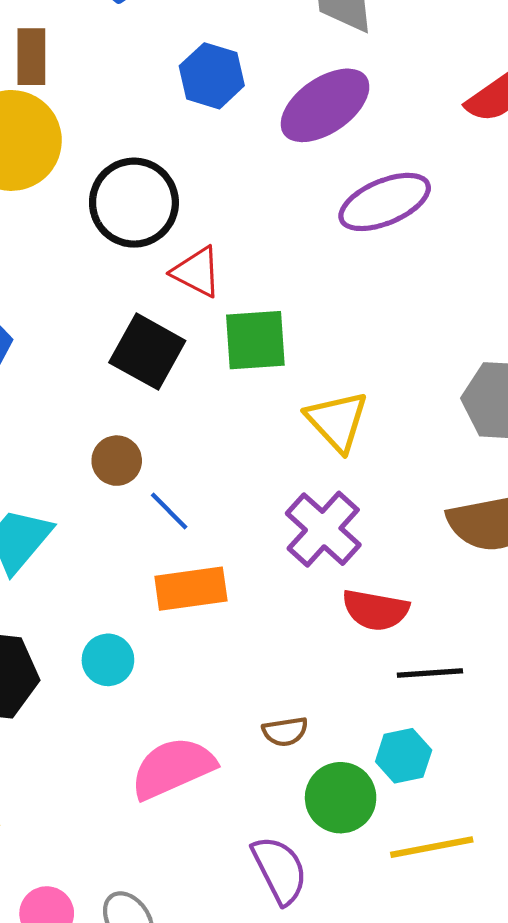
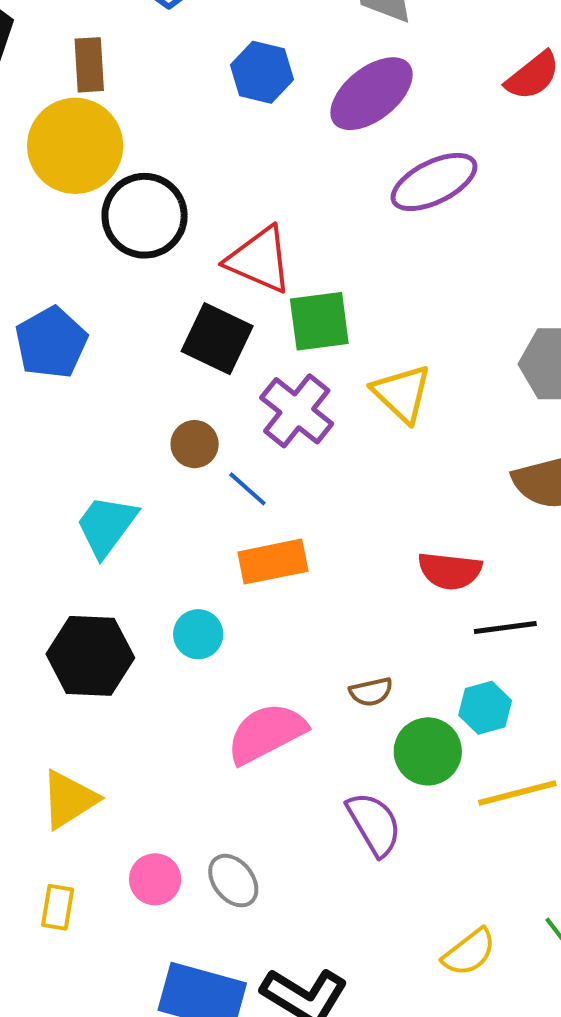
black circle: (134, 203) -> (145, 216), moved
red triangle: (197, 272) -> (259, 260), size x1.4
purple cross: (323, 529) -> (297, 411), moved

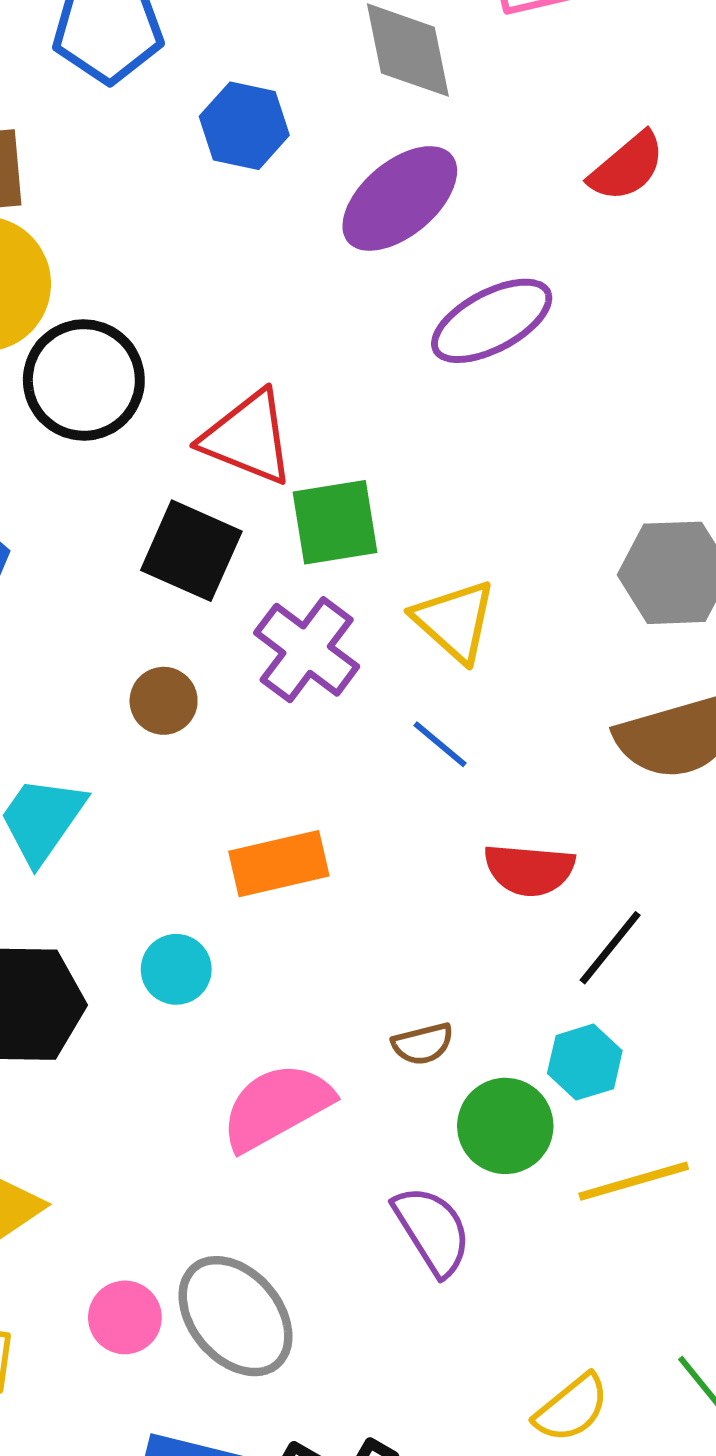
blue hexagon: (262, 72) -> (244, 126), moved
blue line: (247, 489) -> (440, 744), moved
black line: (505, 627) -> (610, 948), turned -42
gray ellipse: (233, 881) -> (236, 1316), size x1.6

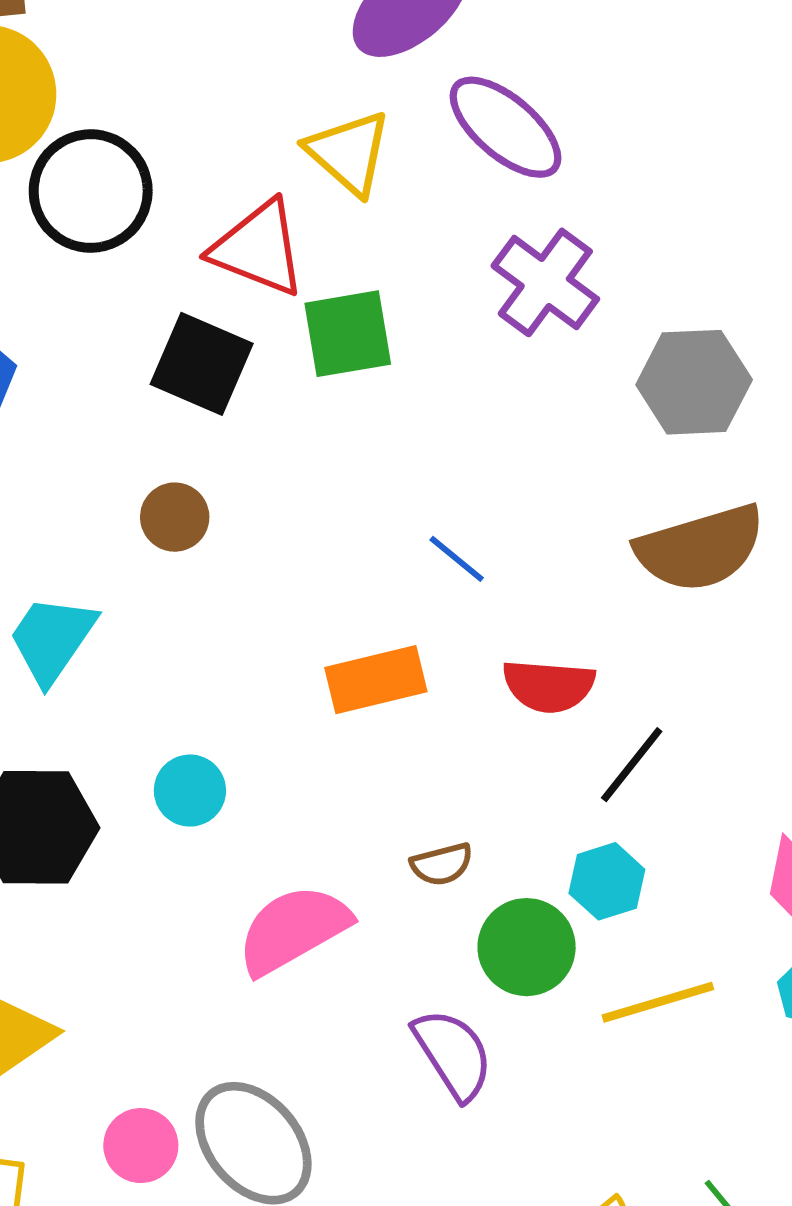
purple ellipse: (492, 321) -> (505, 127), turned 69
yellow triangle: (455, 621) -> (349, 153), moved
purple cross: (307, 650) -> (545, 282), moved
orange rectangle: (279, 864) -> (376, 680), moved

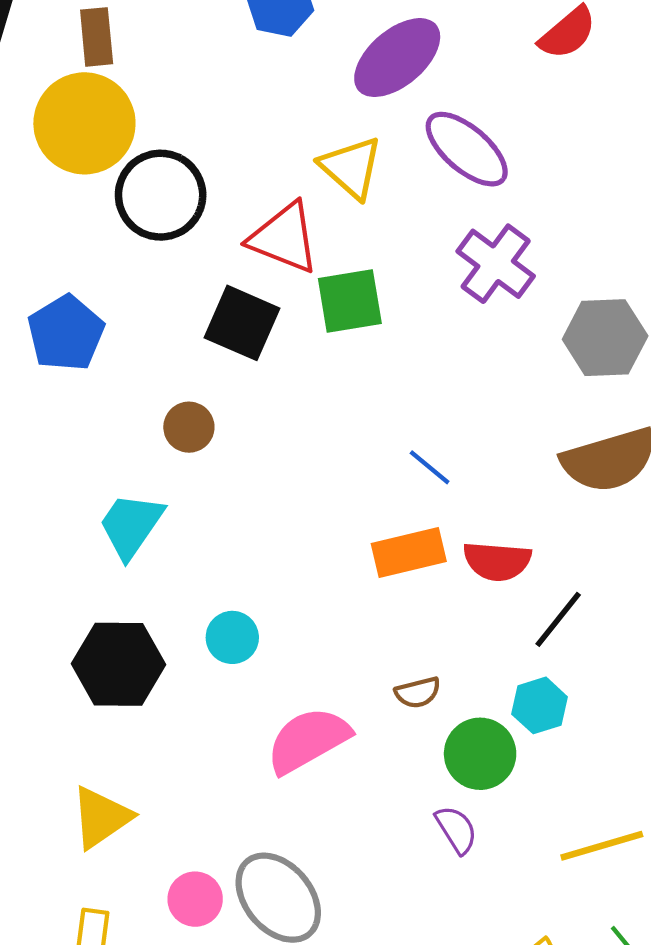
brown circle: (175, 517) -> (189, 427), moved
orange rectangle: (376, 680) -> (409, 552), moved
yellow line: (658, 1002) -> (602, 846), moved
purple semicircle: (453, 1054) -> (456, 830), moved, size x0.7

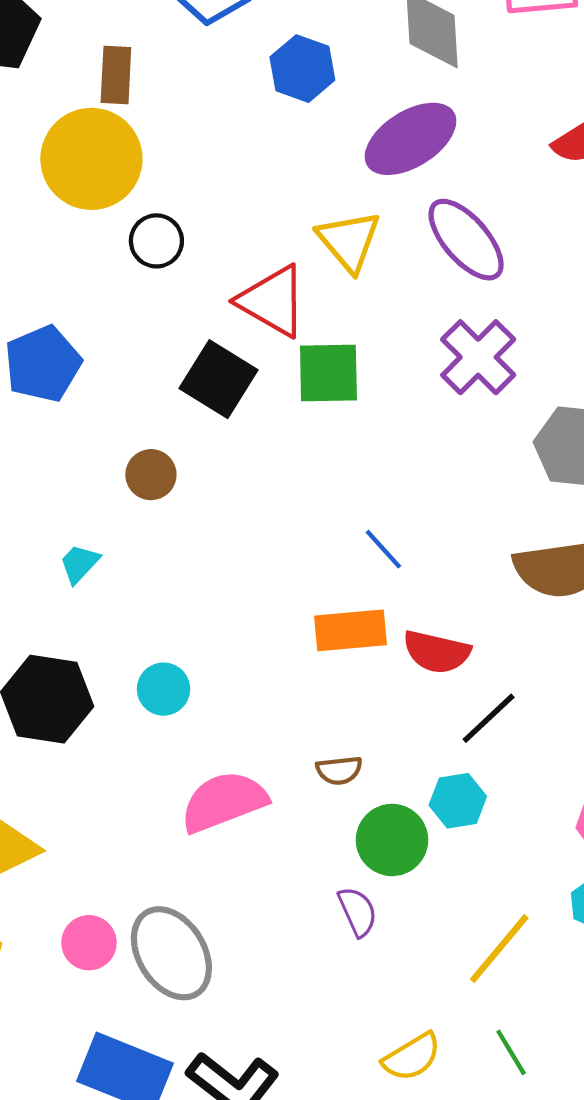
black circle: (161, 195) -> (156, 241), size x0.6
cyan trapezoid: (131, 525) -> (79, 564), size x0.6
yellow line: (602, 846) -> (499, 949), turned -42

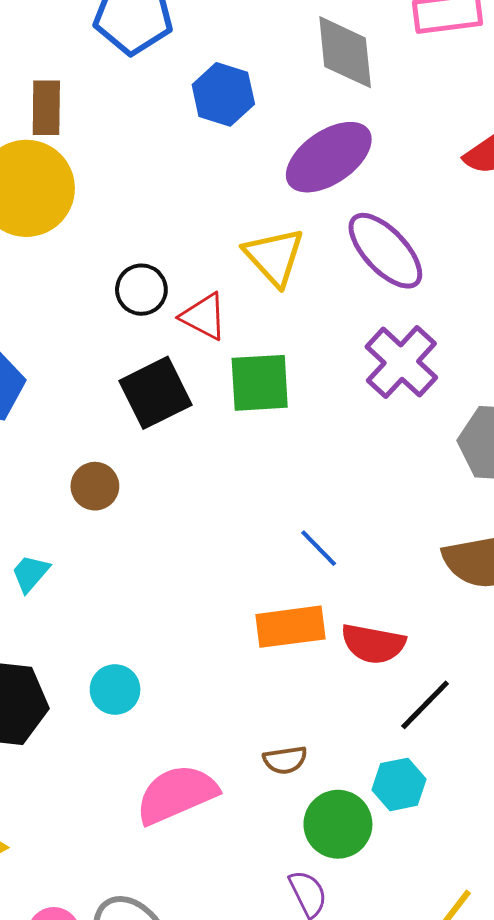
black circle: (156, 241) -> (141, 290), moved
red triangle: (273, 301) -> (204, 317), size x0.7
black square: (219, 379) -> (156, 393), turned 34

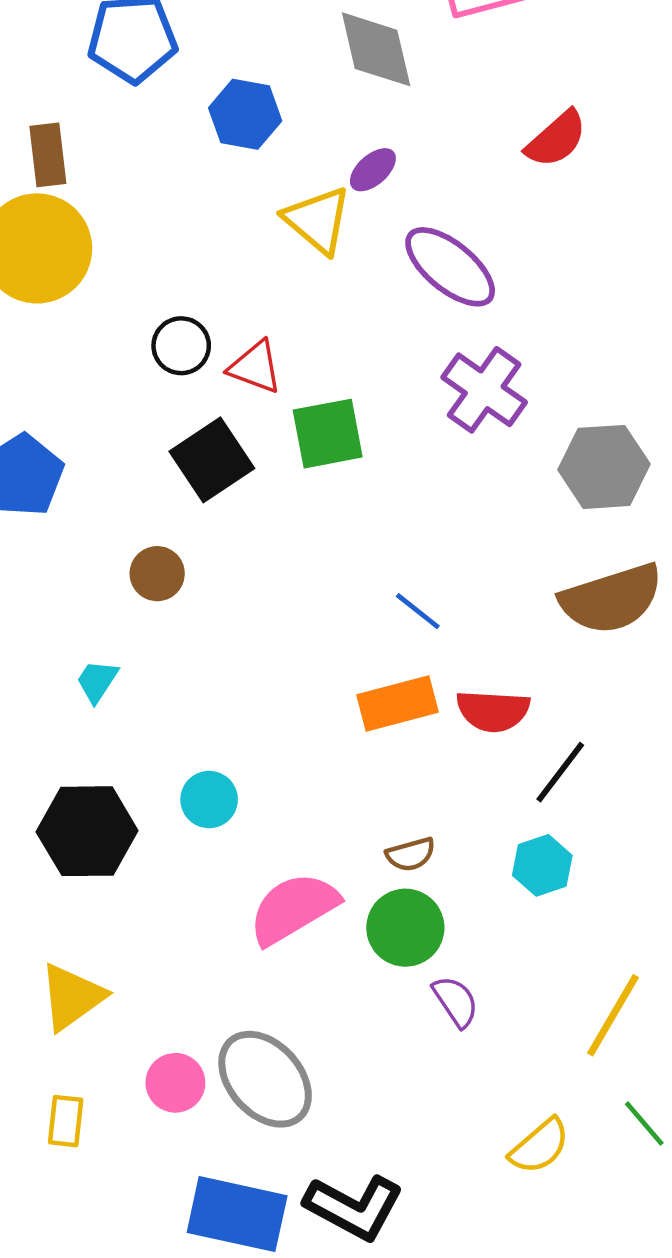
purple ellipse: (329, 157) -> (373, 170), size x0.5
yellow triangle: (274, 257) -> (318, 220), moved
green circle: (338, 824) -> (405, 928), moved

